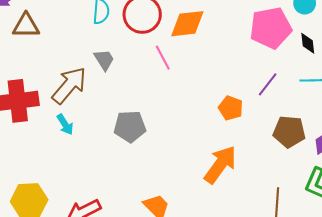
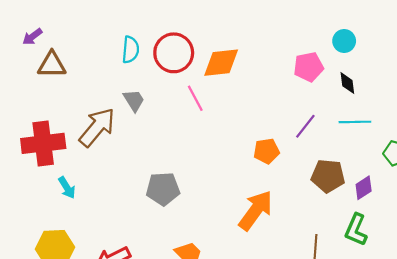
pink pentagon: (271, 28) -> (309, 67), size x0.7
orange pentagon: (231, 108) -> (266, 151), turned -30
cyan arrow: (65, 124) -> (67, 188), moved
gray pentagon: (130, 127) -> (163, 189), moved

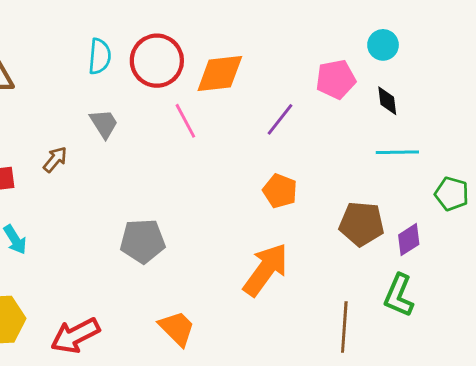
purple line: (305, 126) -> (280, 119), moved
brown arrow: (97, 127) -> (55, 159), size x0.5
orange pentagon: (266, 151) -> (280, 191), turned 30

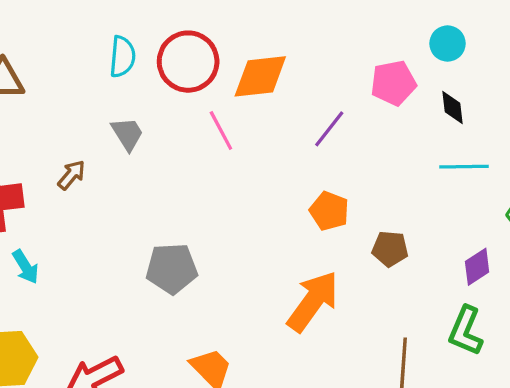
brown pentagon: (362, 224) -> (390, 249), moved, size x0.7

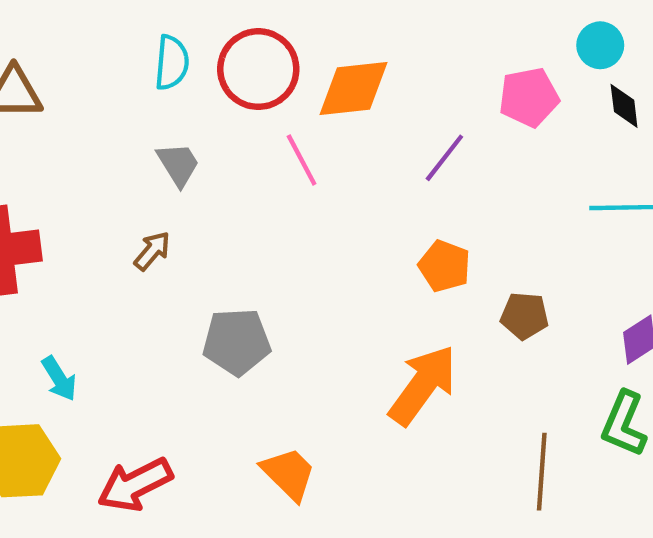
black diamond: (452, 108) -> (624, 106), moved
brown arrow: (72, 175) -> (152, 251), moved
cyan arrow: (26, 267) -> (59, 379), moved

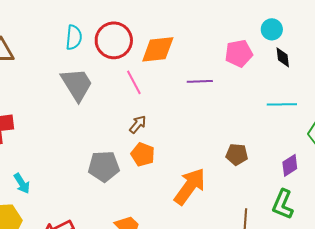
purple line: (444, 158) -> (200, 81), turned 50
gray trapezoid: (178, 164) -> (77, 84), size x1.6
brown arrow: (152, 251) -> (138, 124), moved
orange pentagon: (444, 266) -> (143, 154), moved

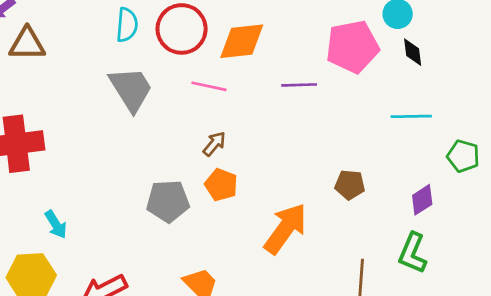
pink pentagon: (239, 53) -> (352, 47), size x1.4
pink line: (134, 82) -> (209, 86), turned -50

